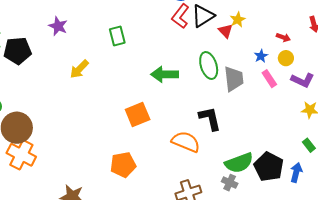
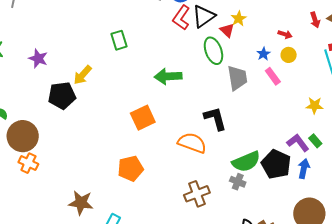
purple star: (58, 26) -> (38, 58), moved
black pentagon: (17, 51) -> (62, 96), moved
green ellipse: (209, 65) -> (213, 51), moved
purple L-shape: (303, 80) -> (298, 143), moved, turned -150
orange cross: (21, 155) -> (28, 163), size x0.7

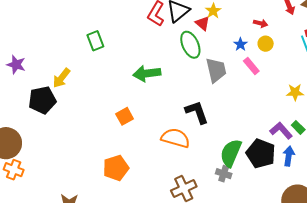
orange square: (143, 118) -> (125, 116), size x0.7
green semicircle: (246, 162) -> (231, 153), turned 140

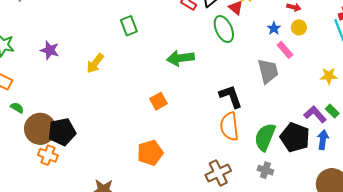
gray trapezoid: (216, 70) -> (268, 71), moved
black pentagon: (42, 100) -> (62, 132), moved
orange semicircle: (175, 138) -> (229, 126), moved, turned -112
gray cross: (224, 174) -> (265, 170), moved

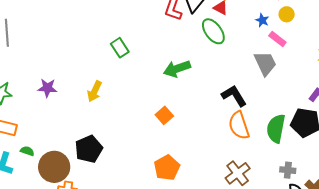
black pentagon: (62, 132) -> (89, 149), moved
gray cross: (265, 170) -> (288, 170), moved

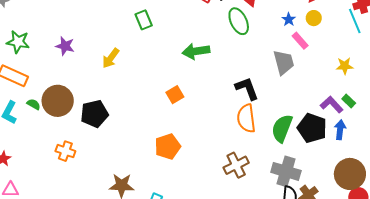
brown circle: (54, 167) -> (58, 101), moved
gray cross: (288, 170) -> (286, 171), size x1.8

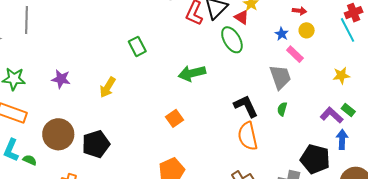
green semicircle: (34, 104) -> (30, 160), moved
green semicircle: (282, 128) -> (282, 109), moved, size x0.5
black pentagon: (312, 128) -> (315, 159), moved

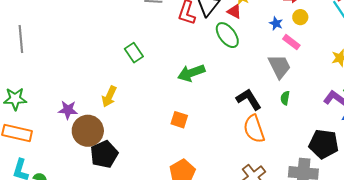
purple star: (61, 79) -> (68, 110), moved
orange square: (175, 118) -> (179, 120), turned -30
brown circle: (58, 134) -> (88, 131), moved

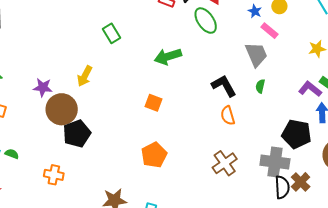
orange semicircle: (254, 129) -> (228, 116), size x0.7

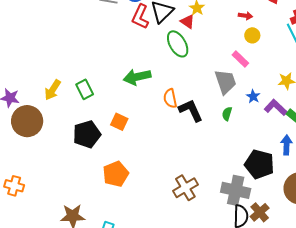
blue star: (255, 11) -> (253, 96), moved
green rectangle: (112, 33) -> (85, 89), moved
purple L-shape: (310, 89) -> (276, 107), moved
orange semicircle: (228, 116) -> (170, 98), moved
black pentagon: (77, 134) -> (87, 134), moved

